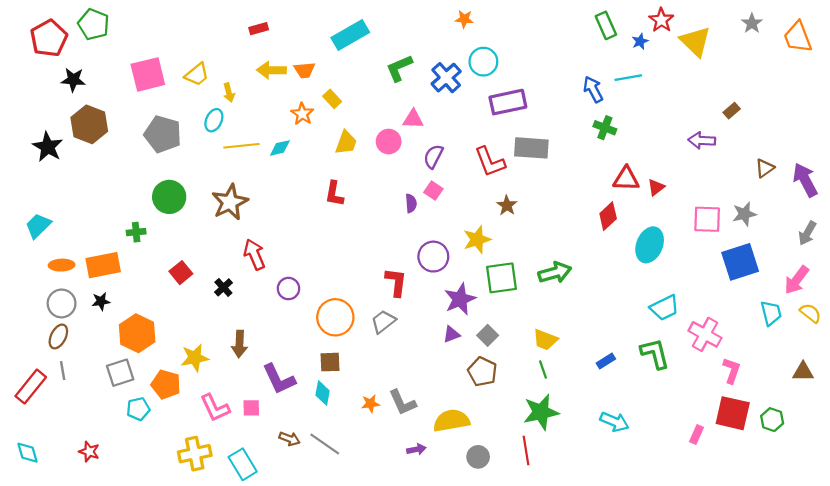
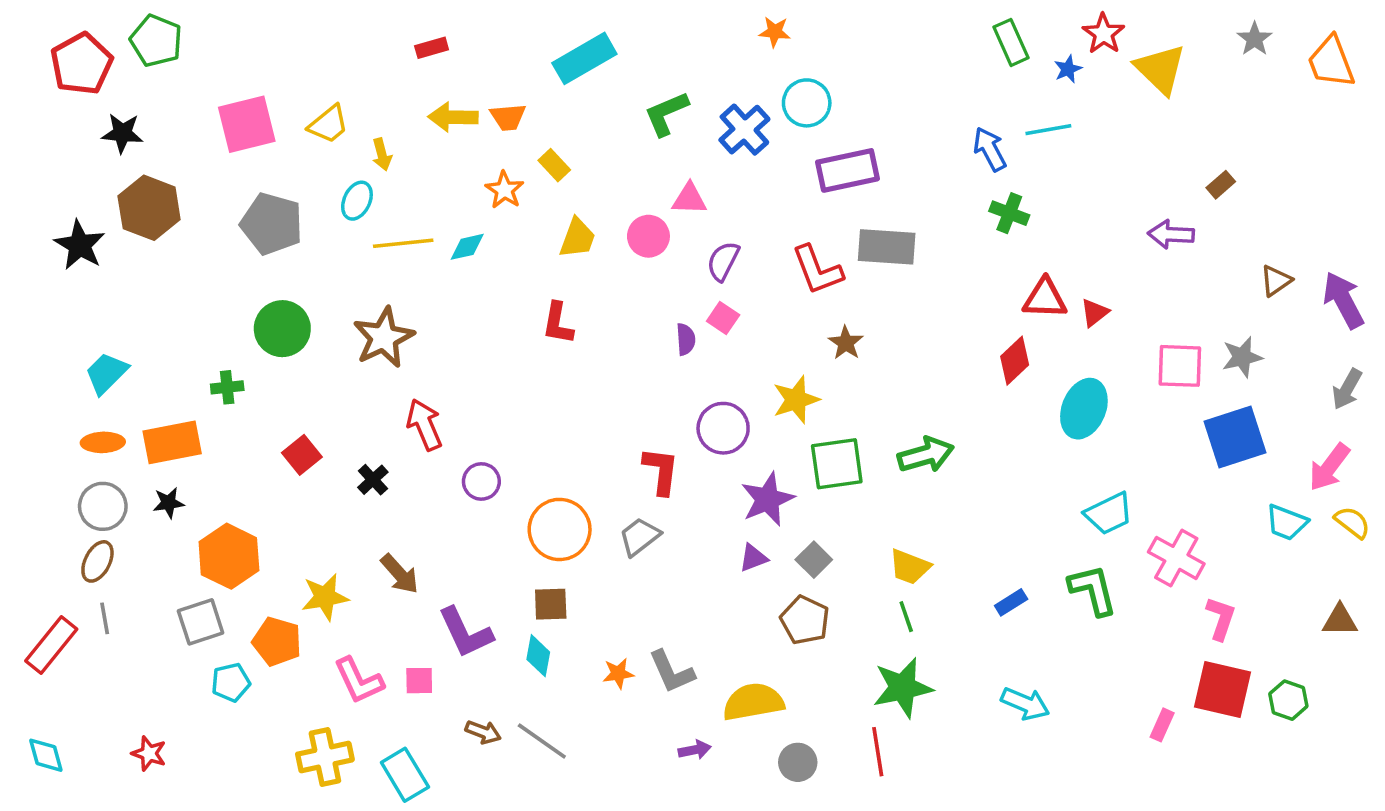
cyan trapezoid: (38, 226) -> (106, 373), moved
cyan trapezoid: (771, 313) -> (1287, 522), turned 125
brown arrow: (239, 344) -> (400, 574), turned -45

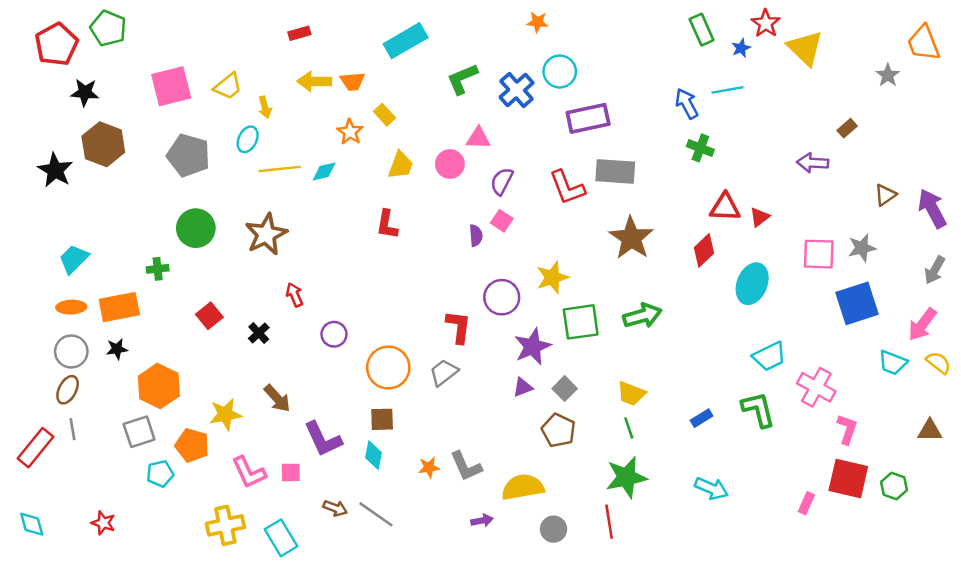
gray star: (1255, 39) -> (888, 75), moved
brown star: (846, 343) -> (631, 238), moved, size x1.8
red arrow: (425, 425) -> (295, 295), size x0.7

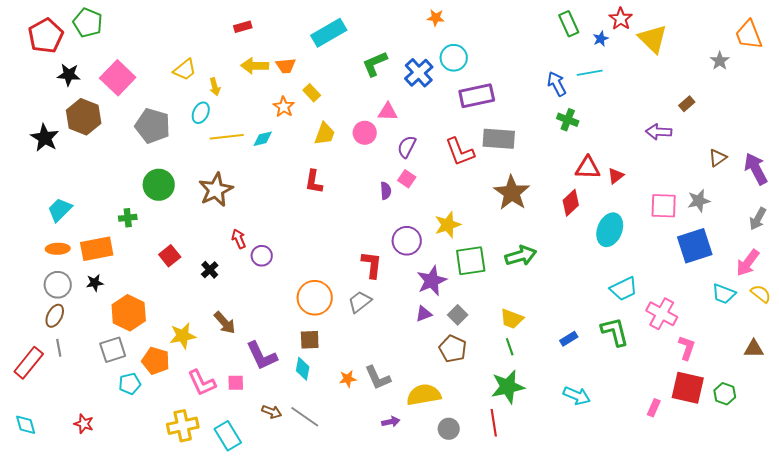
pink square: (171, 86) -> (118, 78), moved, turned -32
purple circle: (334, 334) -> (262, 256), moved

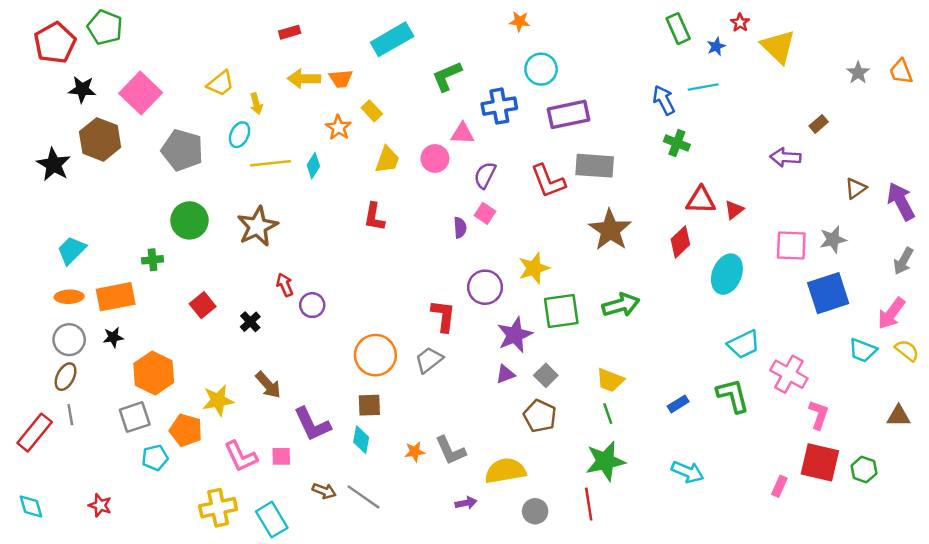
red star: (621, 19) -> (740, 23), size x0.7
orange trapezoid: (749, 35) -> (901, 71), moved, size x0.7
blue cross: (419, 73) -> (499, 106), moved, turned 32
cyan diamond: (263, 139) -> (313, 166), turned -45

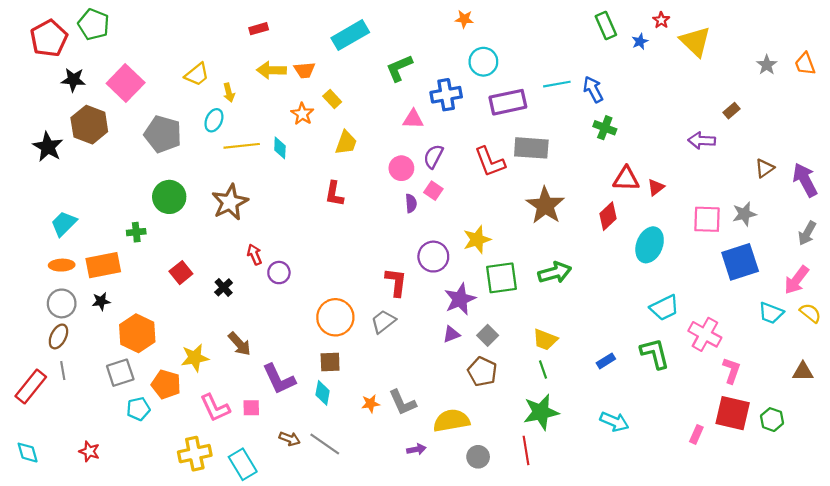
cyan line: (703, 87) -> (557, 84), moved
pink circle: (435, 158) -> (401, 168), moved
cyan diamond: (313, 166) -> (280, 148), turned -30

